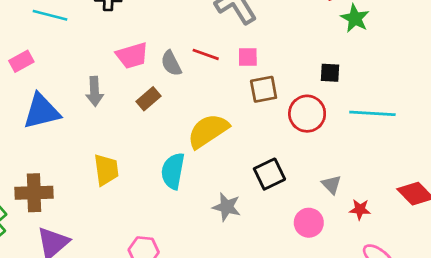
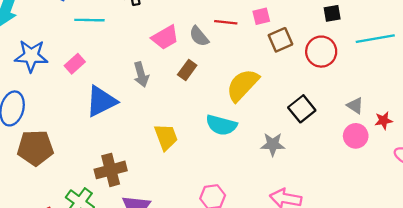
cyan semicircle: (173, 171) -> (221, 125), turned -72
pink circle: (309, 223) -> (356, 136), moved

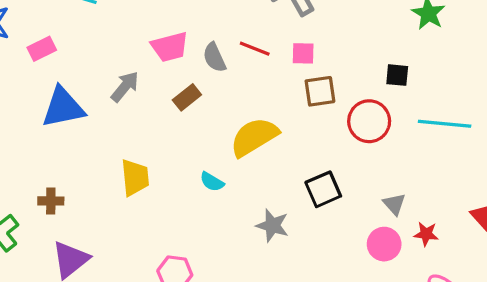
gray arrow: (141, 74) -> (125, 87), turned -140
cyan semicircle: (221, 125) -> (212, 182), size x0.6
brown cross: (111, 170) -> (51, 201), size x0.6

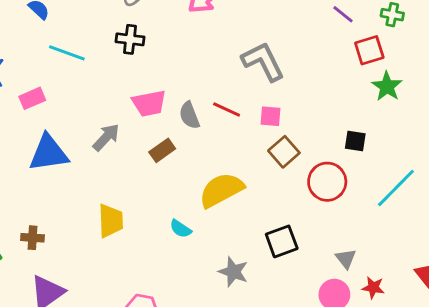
brown square: (320, 91) -> (284, 152), turned -36
cyan line: (445, 124) -> (396, 188), turned -54

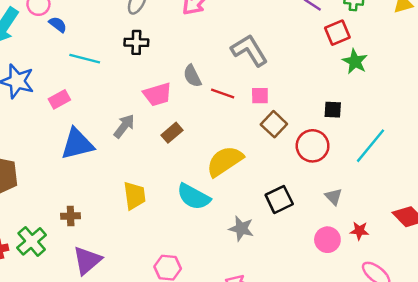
gray semicircle: (189, 115) -> (192, 76), moved
cyan semicircle: (181, 229) -> (194, 197), size x1.8
gray triangle: (346, 259) -> (334, 197), moved

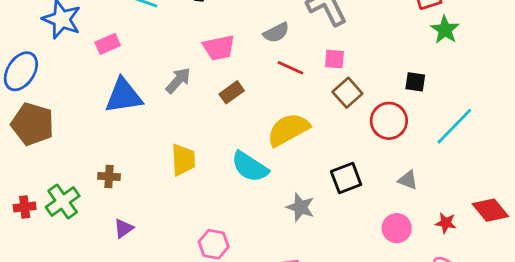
gray semicircle: (192, 76) -> (276, 33), moved, turned -95
red line: (223, 93) -> (290, 68), moved
gray triangle: (334, 197) -> (408, 180), turned -30
red star: (359, 231) -> (446, 223), moved
purple triangle: (87, 260) -> (124, 228), size x0.6

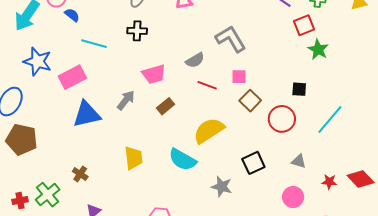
pink rectangle: (108, 44) -> (72, 77), size x1.5
brown cross: (109, 177) -> (80, 174), turned 35
red star: (446, 223) -> (329, 182), moved

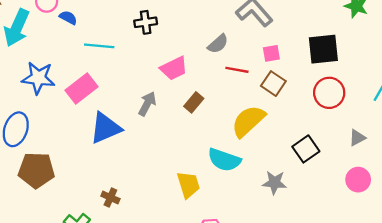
black square: (299, 89) -> (323, 49), moved, size x1.8
brown square: (250, 101) -> (273, 84), moved
yellow trapezoid: (134, 158) -> (188, 185), moved
gray triangle: (299, 161) -> (357, 138), turned -35

